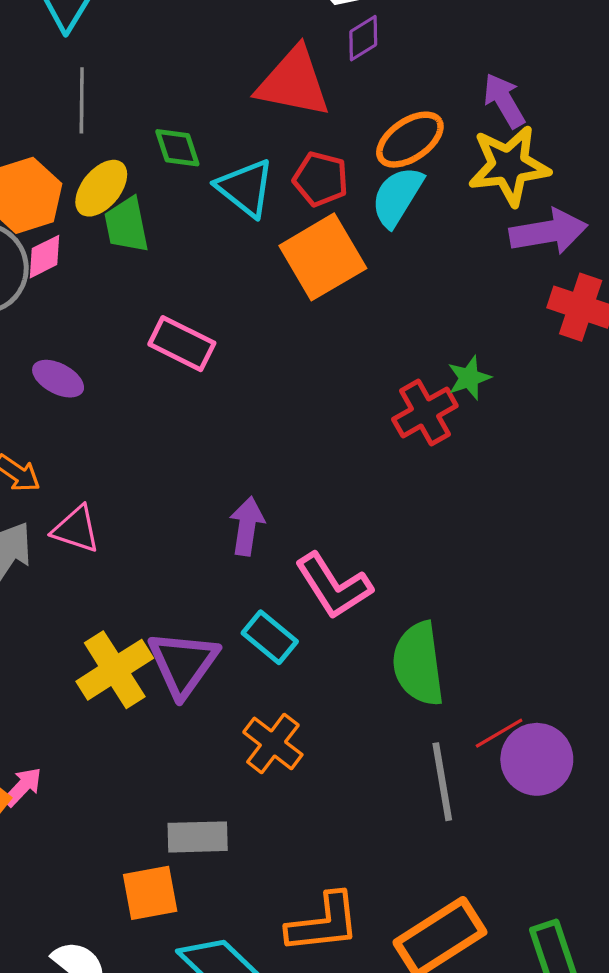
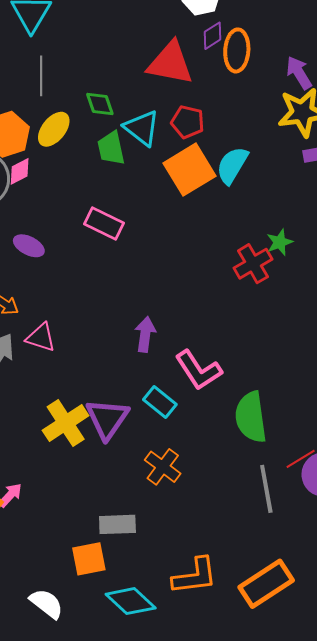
orange ellipse: (410, 140) -> (237, 50), moved, turned -51
cyan semicircle: (397, 197) -> (232, 165), moved
green trapezoid: (127, 225) -> (111, 148), moved

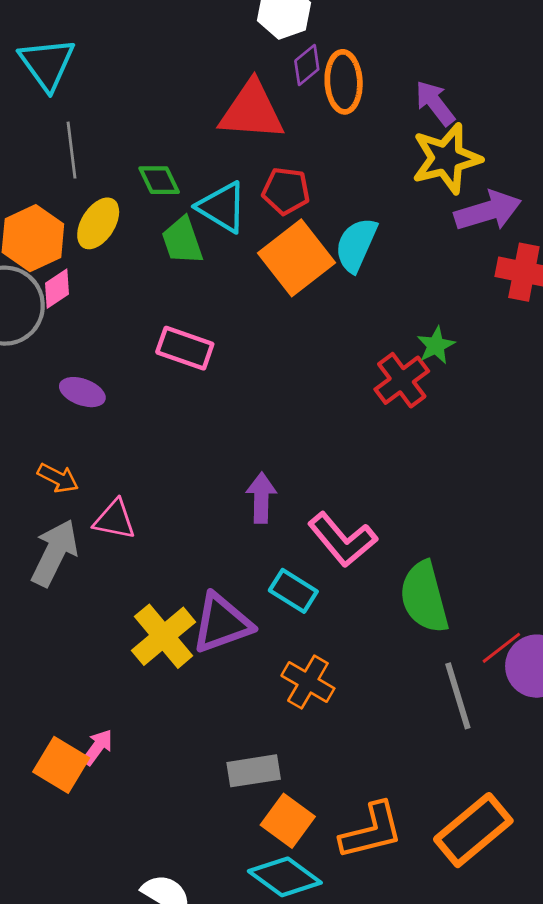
purple triangle: (107, 419) -> (222, 623), turned 42
orange square: (89, 559) -> (288, 821), moved, turned -36

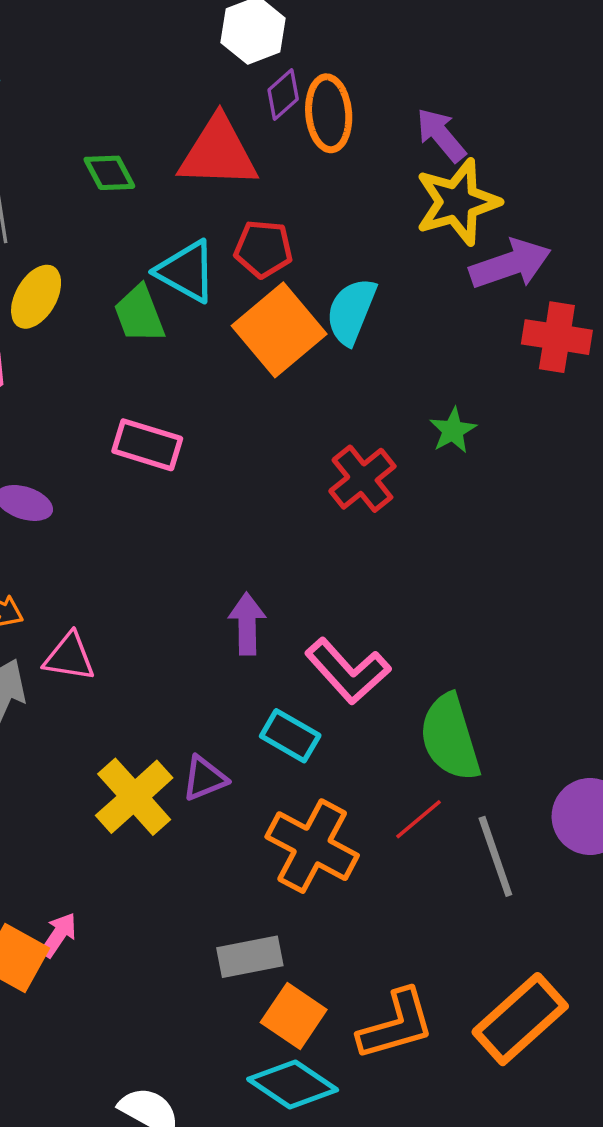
green diamond: (159, 180) -> (109, 173), moved
red cross: (402, 380) -> (362, 479), moved
purple triangle: (222, 623) -> (204, 778), size x0.6
red line: (501, 648) -> (419, 819), moved
orange cross: (308, 682) -> (312, 846), size x1.4

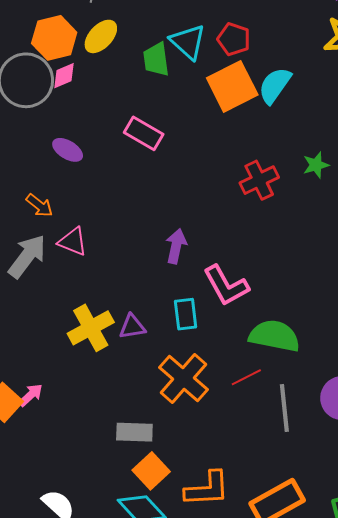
cyan rectangle: (290, 736) -> (186, 314), turned 40
green semicircle: (450, 738) -> (274, 336), turned 105

